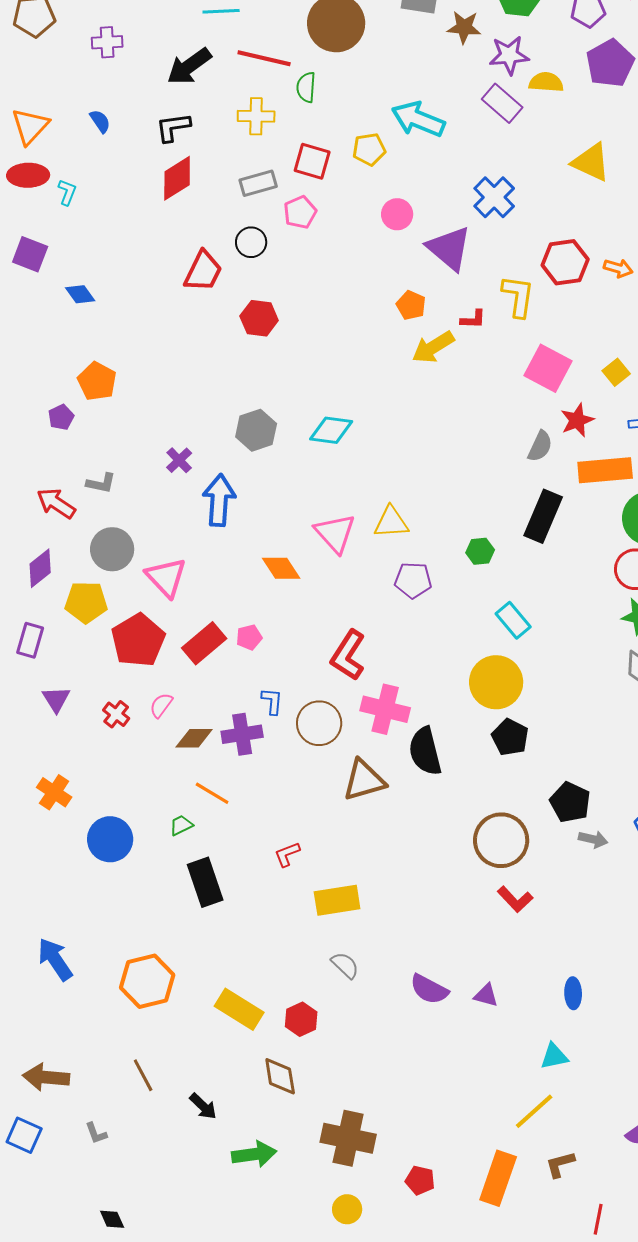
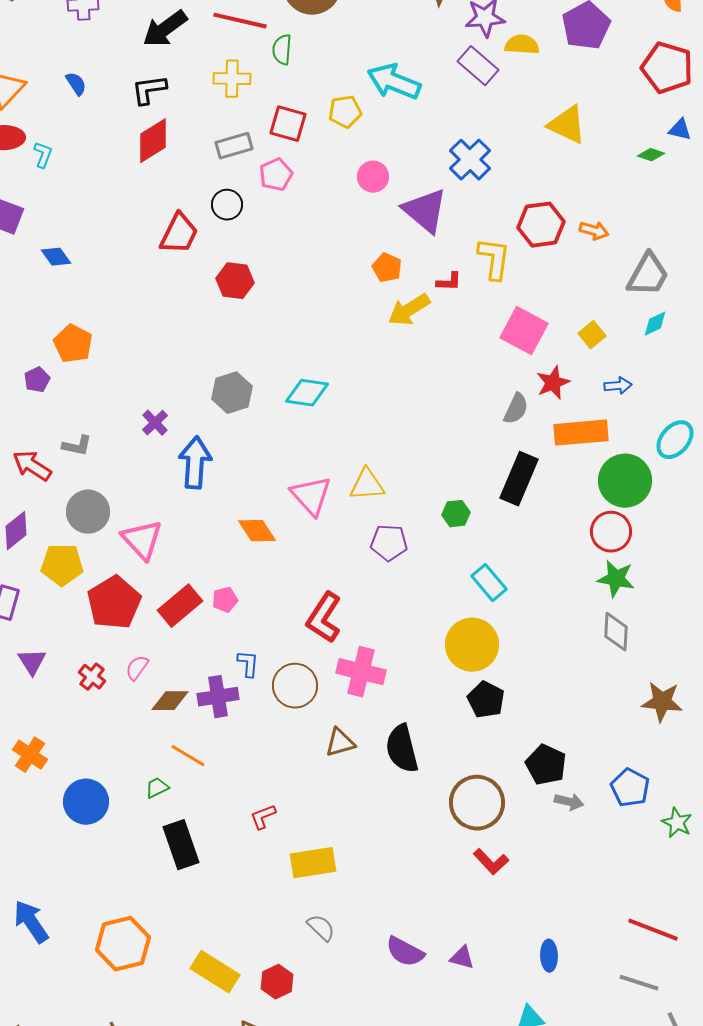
black semicircle: (425, 751) -> (402, 749), moved
brown triangle: (364, 780) -> (340, 743), size x0.7

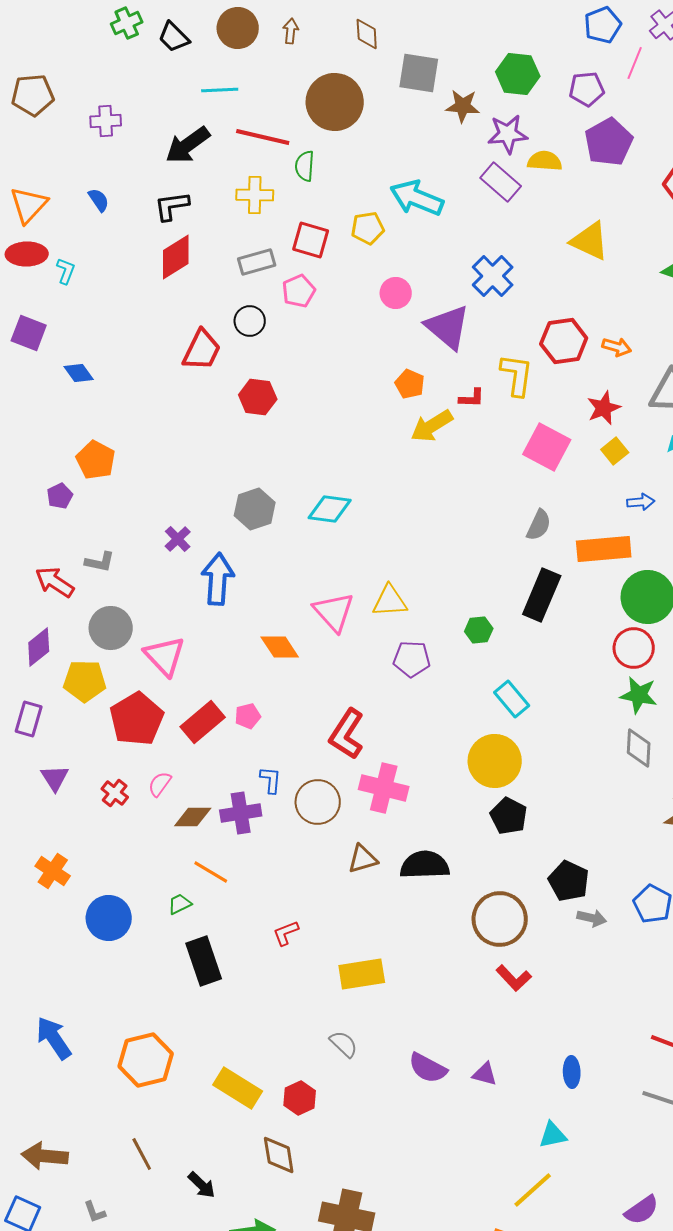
red star: (553, 383) -> (604, 408), moved
black semicircle: (402, 749) -> (425, 865), turned 102
yellow rectangle: (313, 863) -> (362, 974), moved

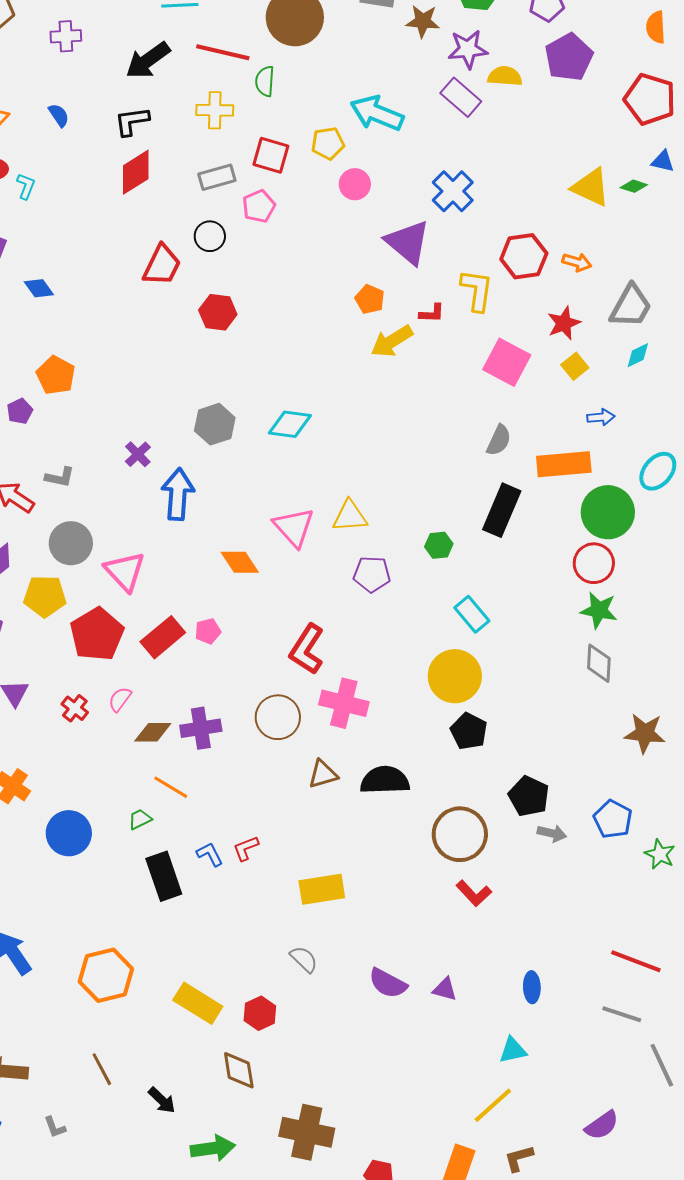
yellow triangle: (590, 241) -> (591, 187), moved
pink circle: (396, 293) -> (355, 184), moved
blue L-shape: (271, 780) -> (210, 854), moved, turned -32

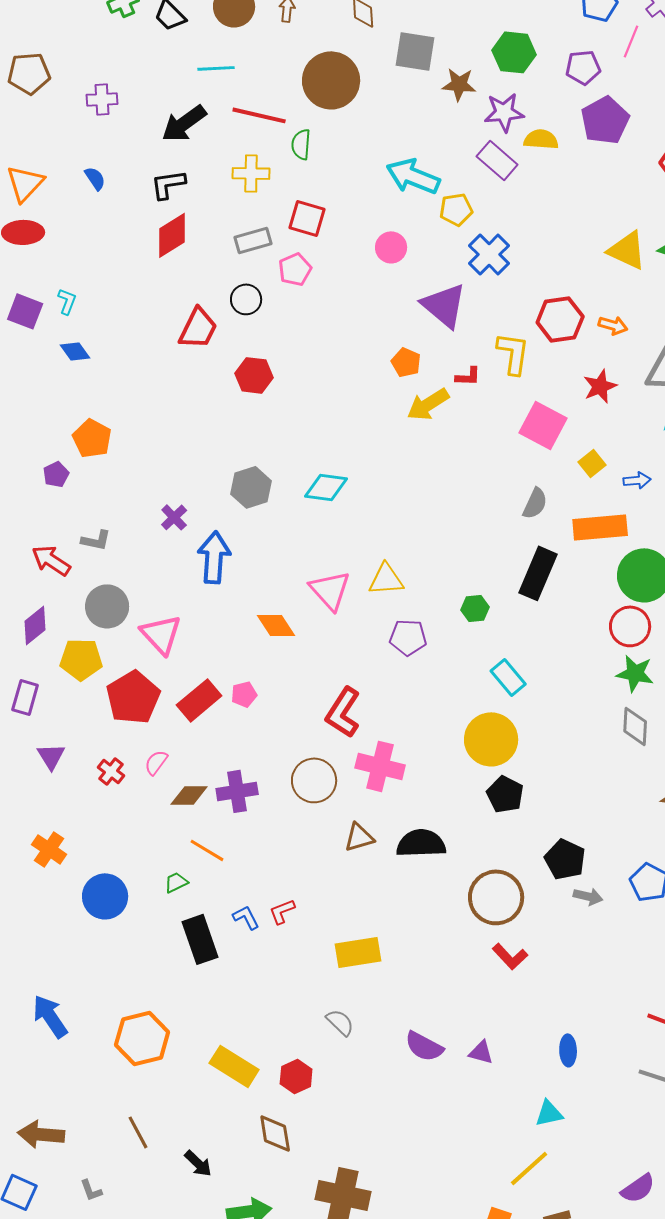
yellow pentagon: (328, 143) -> (456, 209), moved
cyan L-shape: (26, 186) -> (67, 301), moved
yellow square: (575, 366) -> (592, 463), moved

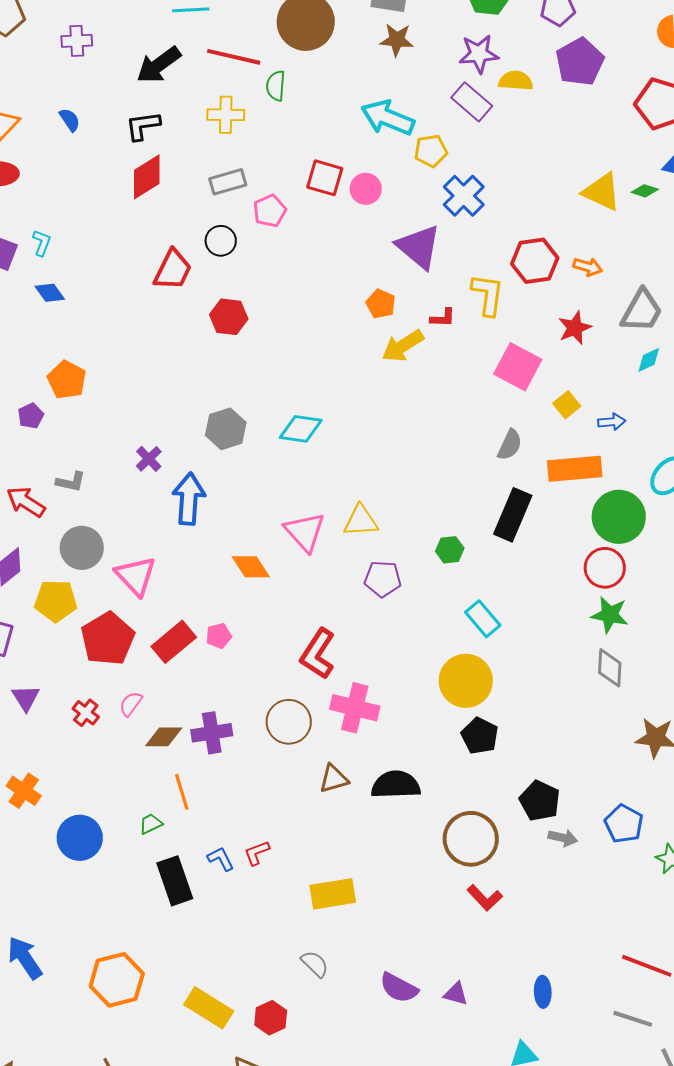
brown star: (459, 84) -> (397, 40), moved
red square: (307, 218) -> (325, 178), moved
orange line: (207, 850) -> (182, 792), turned 42

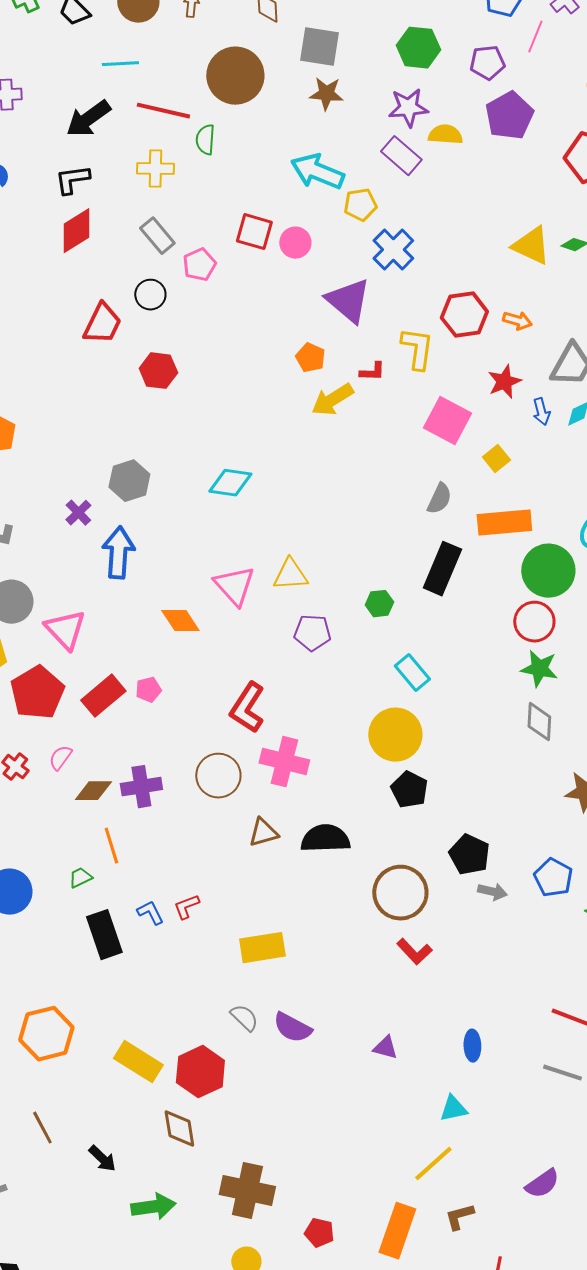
gray rectangle: (228, 182) -> (157, 236), turned 66
blue arrow: (612, 422) -> (541, 412), moved, turned 80
gray hexagon: (226, 429) -> (129, 481), moved
purple semicircle: (399, 988) -> (292, 1028), moved
red hexagon: (271, 1018) -> (200, 1072), size x1.5

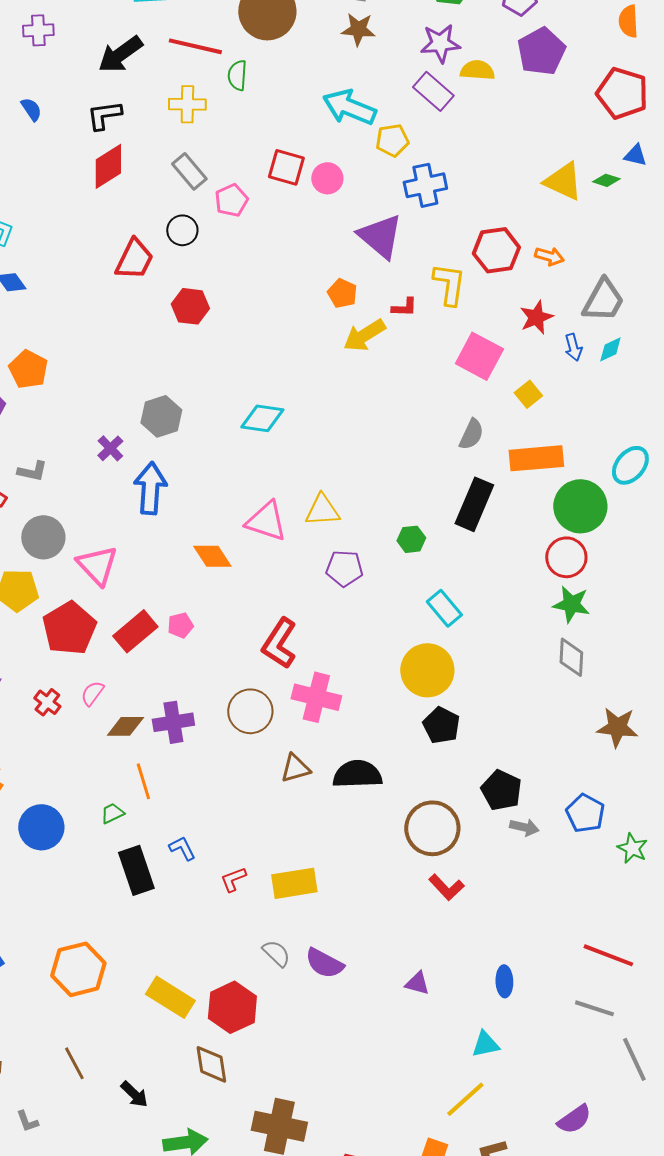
blue cross: (393, 250) -> (425, 185), turned 33
pink triangle: (234, 586) -> (266, 521), turned -30
red L-shape: (186, 907) -> (233, 879), moved

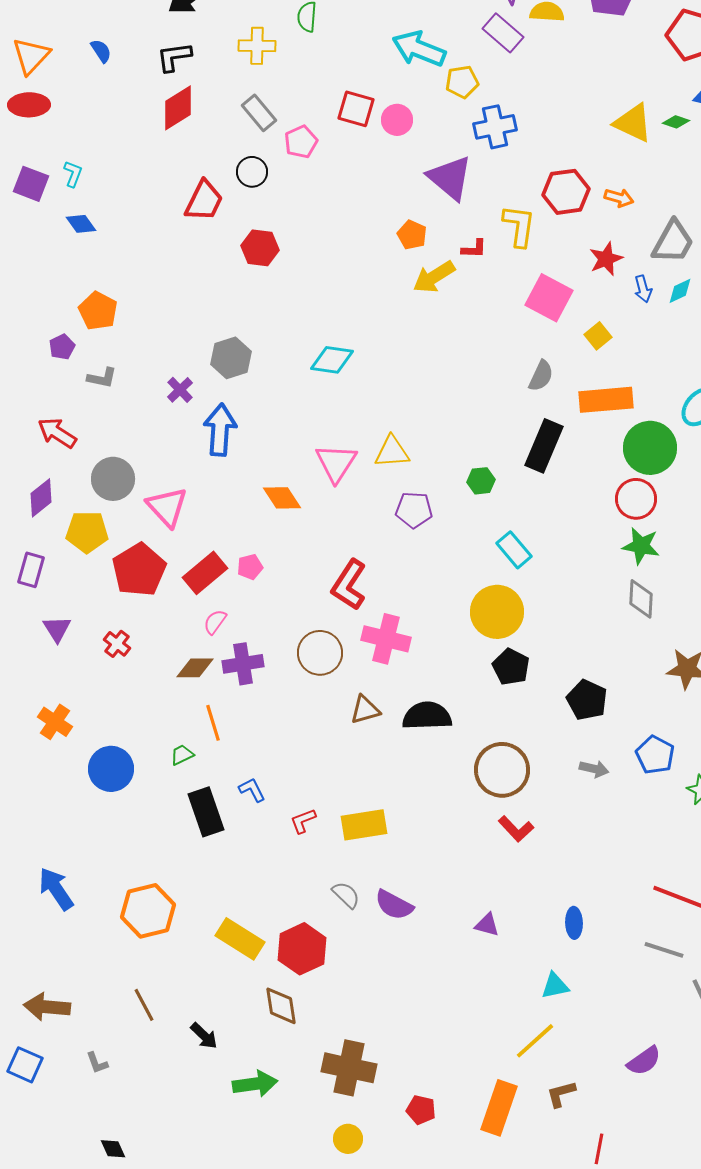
gray L-shape: (32, 471) -> (102, 378), moved
pink triangle: (266, 521) -> (336, 463), turned 45
pink semicircle: (92, 693) -> (215, 622), moved
black pentagon: (501, 790) -> (587, 700), moved

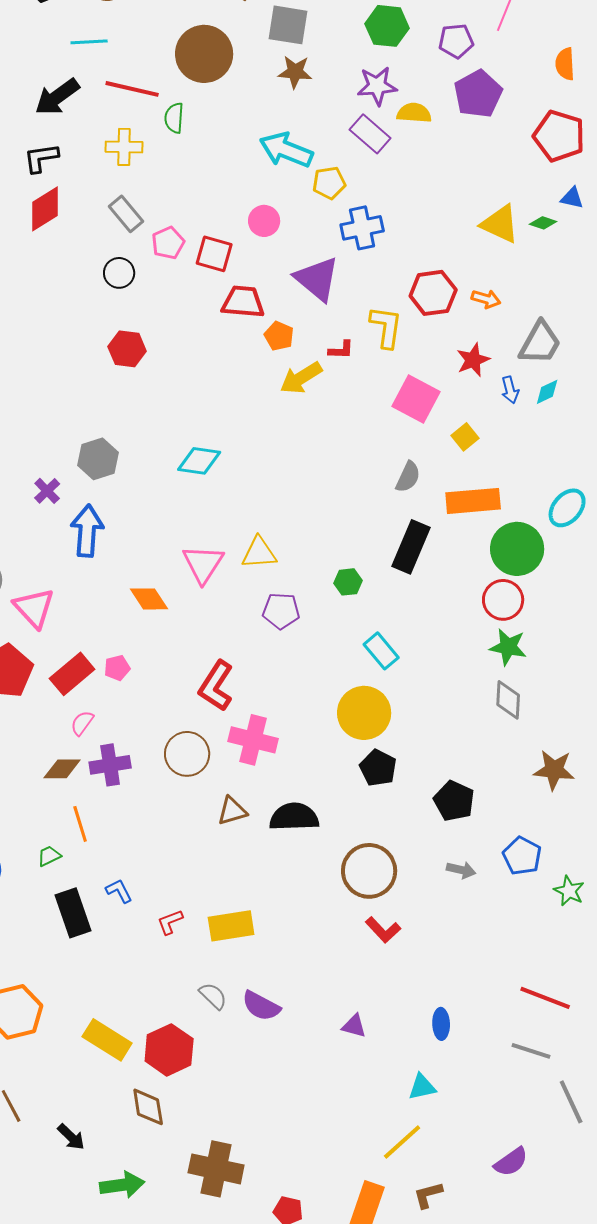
red square: (356, 109) -> (214, 254), moved
red trapezoid: (204, 201) -> (243, 302), moved, turned -111

